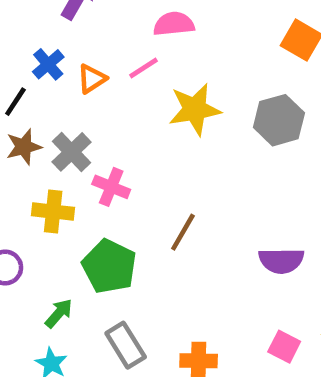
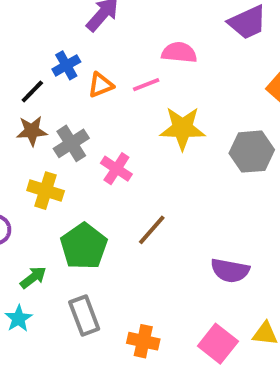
pink cross: (111, 187) -> (116, 169), moved
pink square: (284, 347) -> (218, 344), size x1.4

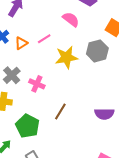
pink semicircle: (179, 53) -> (71, 19), moved, turned 42
gray hexagon: (252, 152) -> (97, 51), moved
purple semicircle: (230, 271) -> (104, 114), moved

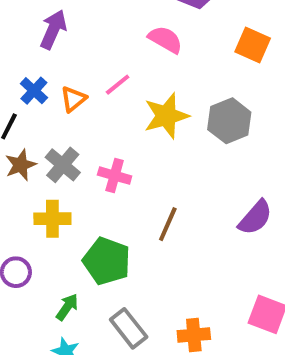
gray hexagon: (97, 51) -> (229, 121), moved
purple semicircle: (104, 114) -> (255, 218), turned -42

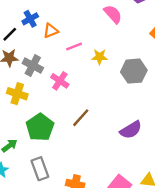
pink line: (118, 85) -> (74, 47), moved
yellow star: (166, 116) -> (100, 57), size x0.6
gray cross: (63, 165) -> (33, 66), turned -30

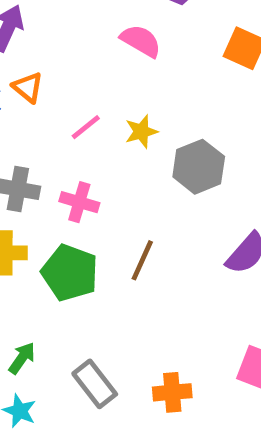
orange triangle: (51, 31) -> (28, 87), moved, turned -42
gray hexagon: (134, 71) -> (199, 167), moved
green pentagon: (40, 127) -> (70, 273), moved

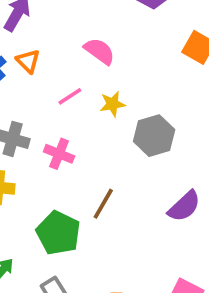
pink semicircle: (141, 41) -> (99, 51), moved
green pentagon: (70, 273) -> (58, 233), moved

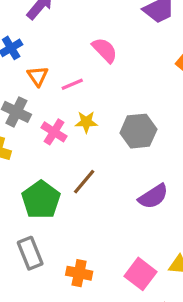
orange triangle: (28, 61) -> (38, 76), moved
yellow star: (112, 104) -> (86, 122), moved

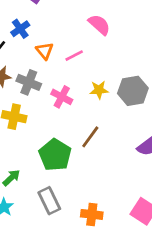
yellow star: (86, 122) -> (99, 90), moved

